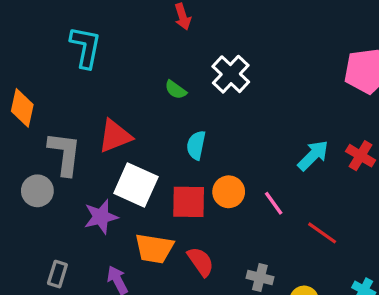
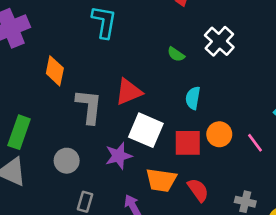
gray circle: (37, 191) -> (67, 161), moved

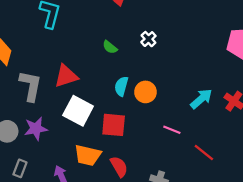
white cross: (219, 41) -> (148, 39), size x0.6
orange circle: (219, 134) -> (145, 92), moved
pink line: (255, 143) -> (172, 130), turned -36
purple star: (119, 156) -> (36, 129), moved

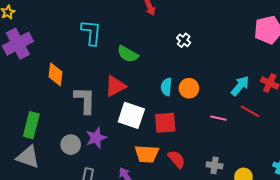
green semicircle: (110, 47) -> (128, 54), moved, size x1.5
red line: (204, 153) -> (250, 111), moved

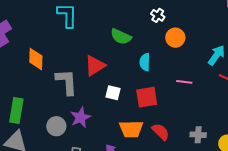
green semicircle: (128, 54) -> (121, 37), moved
orange circle: (189, 88) -> (175, 38), moved
white square: (131, 115) -> (113, 93), size x0.6
pink line: (218, 118) -> (184, 82), moved

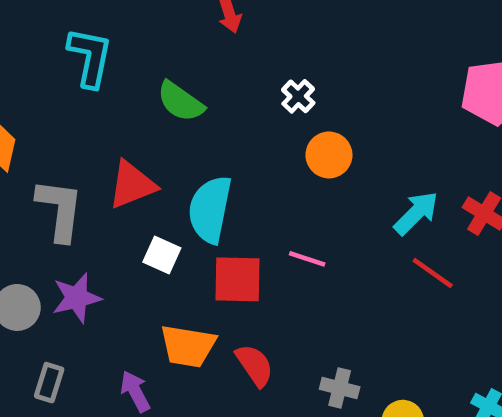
green semicircle: (121, 37) -> (180, 102), moved
cyan semicircle: (145, 62) -> (210, 209), moved, size x1.6
pink line: (184, 82) -> (307, 259), moved

